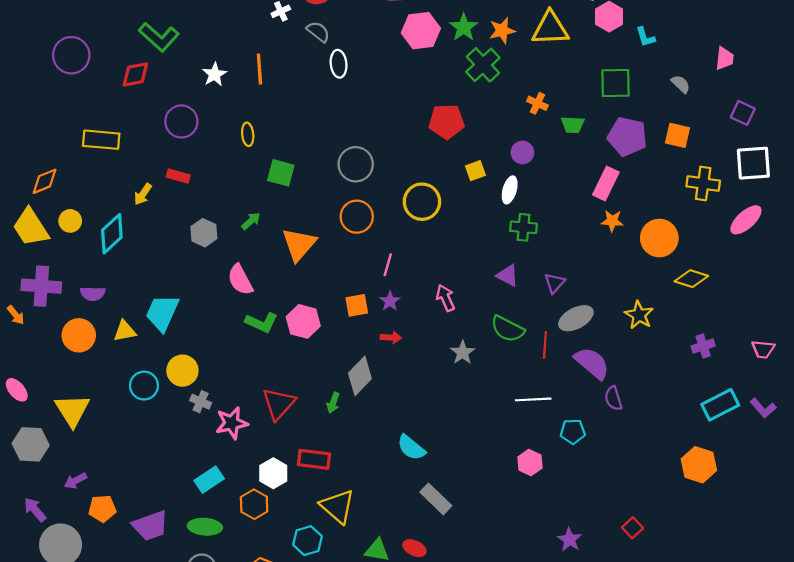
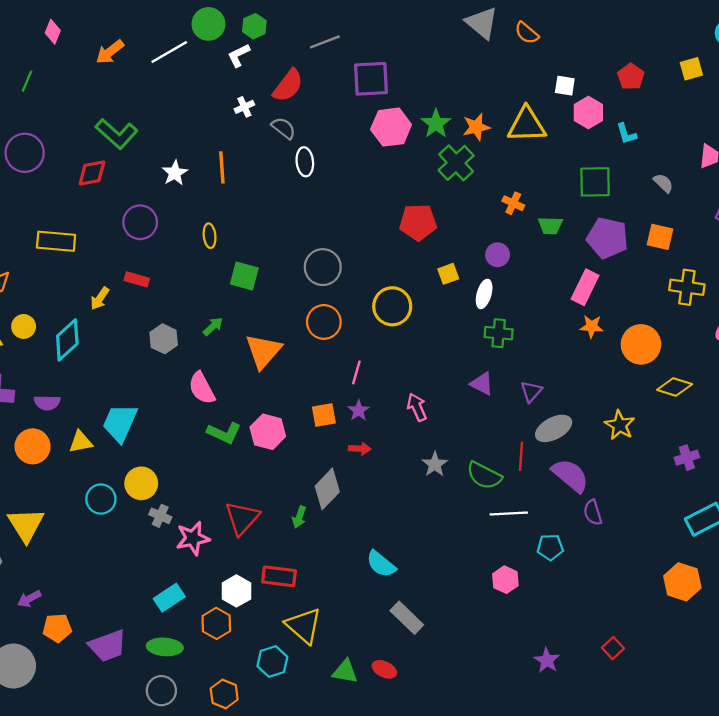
green semicircle: (507, 329) -> (484, 475), moved

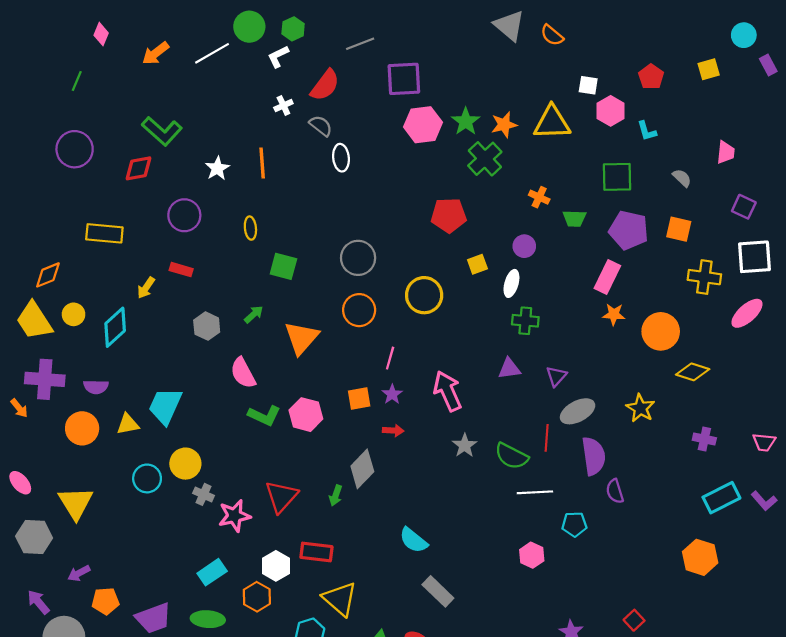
purple triangle: (482, 384) -> (509, 369), turned -35
pink arrow: (417, 407) -> (448, 391), size x1.5
purple cross: (687, 458) -> (704, 439), turned 30
purple semicircle: (570, 475) -> (594, 456), turned 42

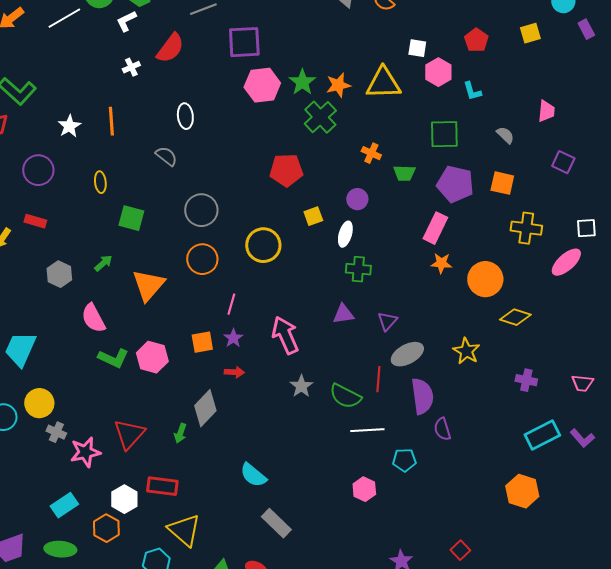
gray semicircle: (321, 126) -> (166, 156), moved
white square: (754, 257) -> (586, 228), moved, size x0.6

